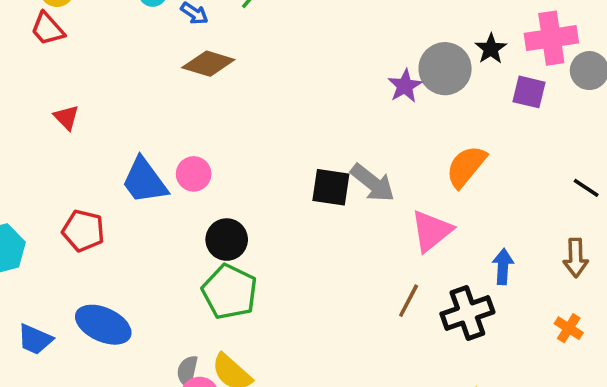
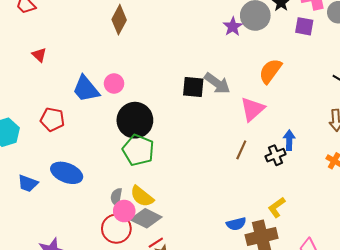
brown diamond: (208, 64) -> (119, 20), turned -76
black circle: (227, 240) -> (135, 120), size x1.5
blue arrow: (503, 267) -> (289, 140), moved
black cross: (467, 313) -> (275, 155), size x0.7

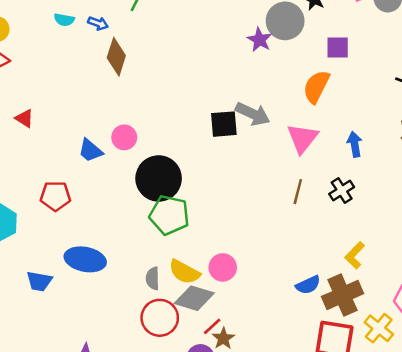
purple square: (304, 26) -> (338, 48), moved
blue trapezoid: (86, 89) -> (90, 150), size x0.7
blue arrow: (289, 140) -> (355, 144), moved
pink circle: (124, 211) -> (223, 267), moved

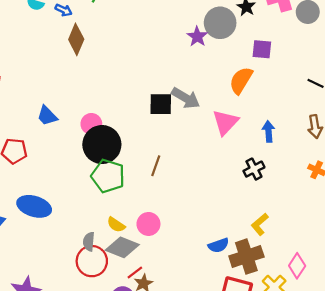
pink circle: (124, 137) -> (91, 124), moved
brown line: (298, 192) -> (156, 166), moved
yellow semicircle: (184, 272) -> (116, 225), size x0.7
gray semicircle: (153, 278) -> (89, 242), moved

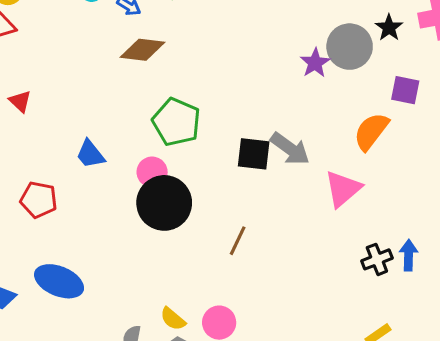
brown diamond: (76, 39) -> (142, 50), turned 68
blue arrow: (268, 131) -> (409, 255), moved
green pentagon: (108, 176) -> (176, 122), moved

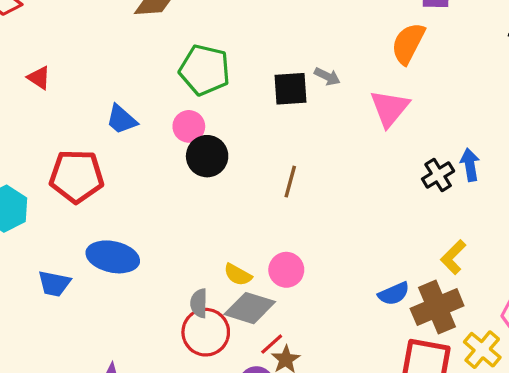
gray arrow: (290, 149) -> (327, 76), size x0.6
red pentagon: (39, 200) -> (76, 176), size x1.4
black circle: (164, 203) -> (207, 156), size x0.7

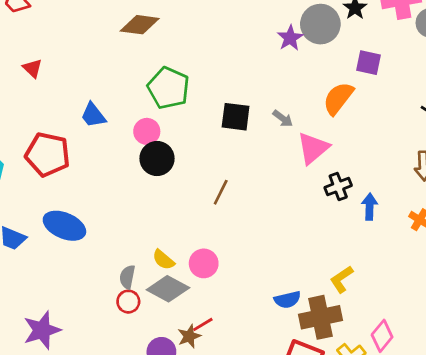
gray arrow: (327, 76) -> (283, 119), moved
black cross: (438, 175) -> (338, 186), moved
red circle: (206, 332) -> (128, 302), size x0.6
red line: (272, 344) -> (203, 324), moved

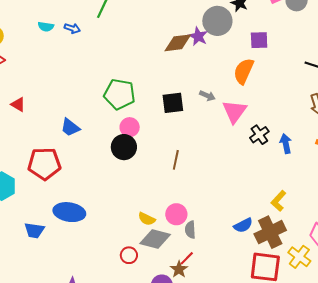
brown diamond: (140, 25) -> (178, 43), moved
pink circle: (147, 131) -> (130, 127), moved
gray semicircle: (127, 277) -> (190, 230), moved

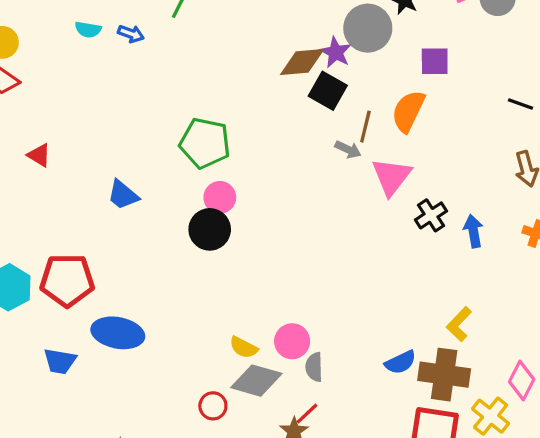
black square: (173, 103) -> (328, 91), moved, turned 35
brown line: (176, 160) -> (365, 127), moved
red pentagon: (44, 164) -> (67, 280), moved
brown cross: (270, 232) -> (444, 375), turned 32

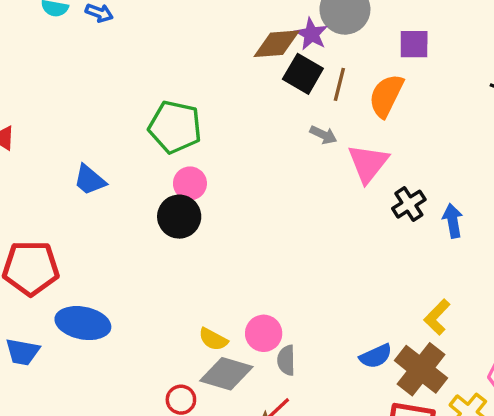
brown line: (365, 127) -> (339, 84), moved
brown cross: (444, 375) -> (421, 369), turned 30

